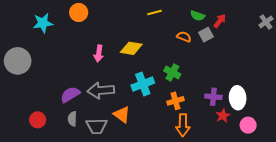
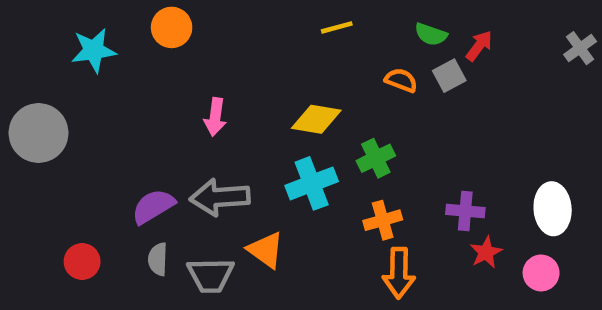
yellow diamond: (131, 48) -> (316, 119), moved
green cross: (172, 72) -> (376, 158), turned 35
white ellipse: (238, 98) -> (553, 209), moved

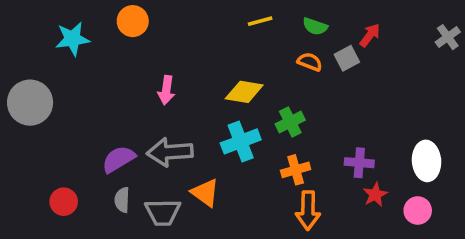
green semicircle: (431, 34) -> (315, 26), moved

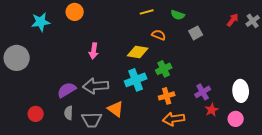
red arrow: (370, 35) -> (233, 20), moved
orange semicircle: (310, 62) -> (159, 35), moved
purple cross: (359, 163) -> (203, 92), turned -35
orange arrow: (308, 211) -> (174, 119), turned 80

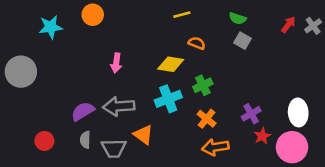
green semicircle: (178, 15) -> (238, 18), moved
gray square: (196, 33) -> (242, 41), turned -32
orange cross: (167, 96) -> (207, 119), turned -35
pink circle: (236, 119) -> (292, 147), size x1.6

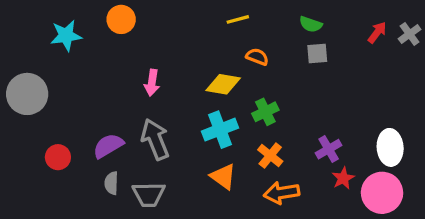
gray square: (242, 41) -> (317, 53), turned -35
gray arrow: (119, 106) -> (155, 139), turned 72
orange triangle: (143, 135) -> (223, 177), moved
red circle: (44, 141) -> (58, 157), moved

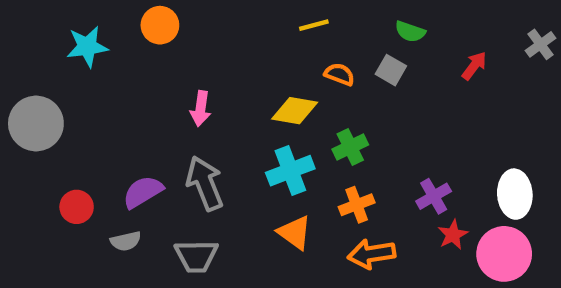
red arrow: (377, 32) -> (474, 66), moved
gray square: (317, 53) -> (391, 70), moved, turned 35
orange cross: (270, 156) -> (357, 205), turned 30
gray semicircle: (111, 183) -> (126, 241), moved, turned -105

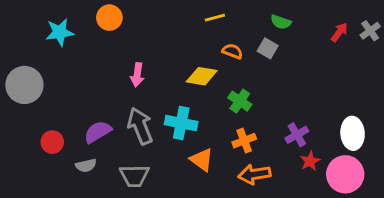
red arrow: (474, 66) -> (339, 32), moved
green cross: (350, 147) -> (240, 101), turned -30
cyan cross: (290, 171) -> (181, 123), moved, turned 32

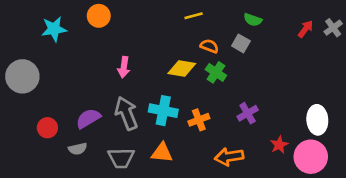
green cross: (240, 101) -> (216, 72), moved
purple cross: (297, 135) -> (248, 113), moved
orange cross: (244, 141) -> (199, 120), moved
orange triangle: (202, 160) -> (162, 153), moved, turned -30

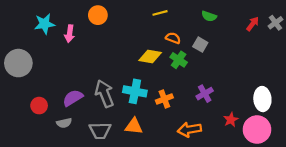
orange circle: (99, 16) -> (98, 15), moved
gray square: (241, 43) -> (200, 45), moved
pink arrow: (124, 67) -> (70, 34), moved

